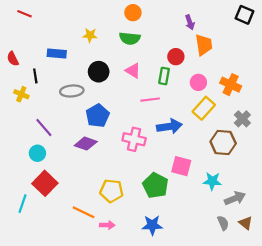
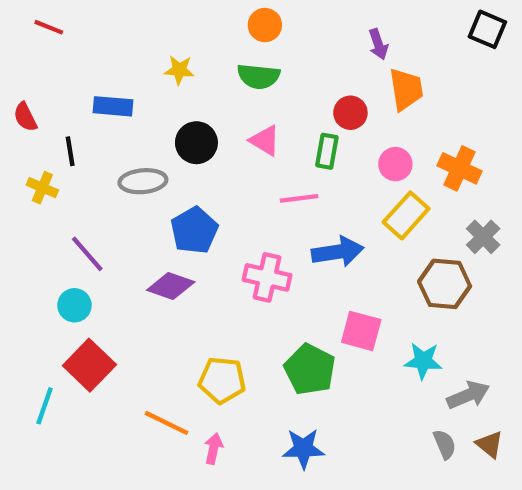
pink arrow: (107, 225) -> (214, 449), turned -80

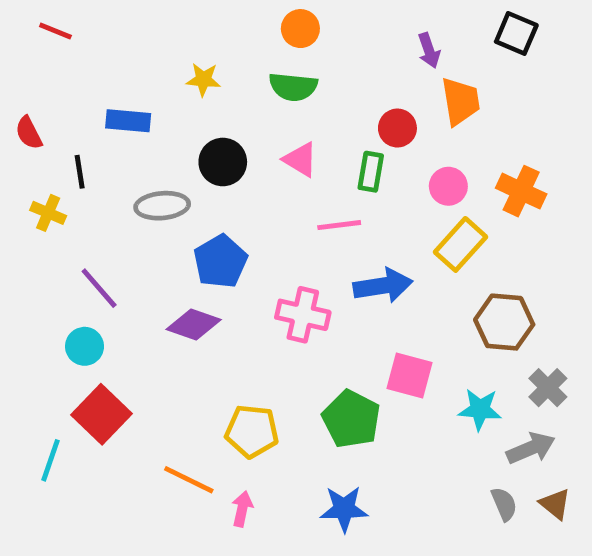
black square: (487, 29) -> (516, 33), moved
gray cross: (483, 237) -> (548, 388), moved

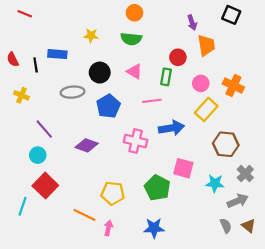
black line: (80, 172) -> (36, 65), moved
blue pentagon: (220, 261) -> (108, 106), moved

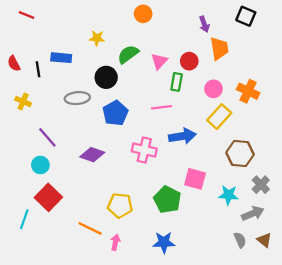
green semicircle: (131, 39) -> (128, 54), moved, turned 138
pink triangle: (134, 71) -> (159, 61), moved, turned 42

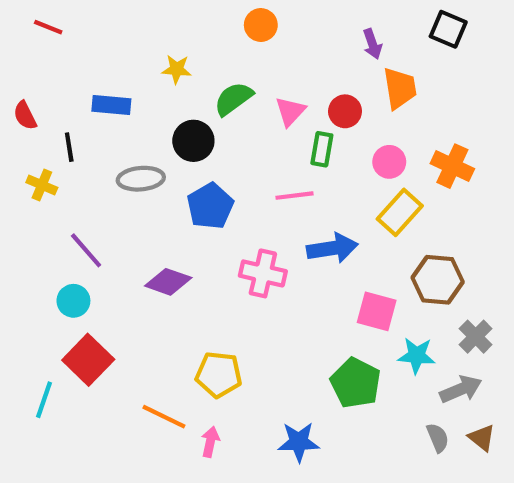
black line: (38, 69) -> (69, 147), moved
pink square: (195, 179) -> (377, 311), moved
green pentagon: (167, 200) -> (356, 383), moved

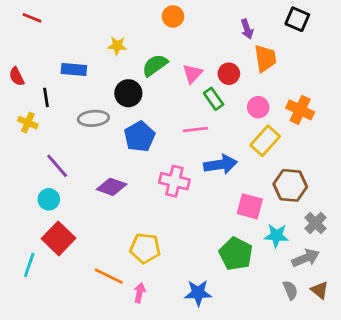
green rectangle: (322, 149) -> (214, 99), turned -45

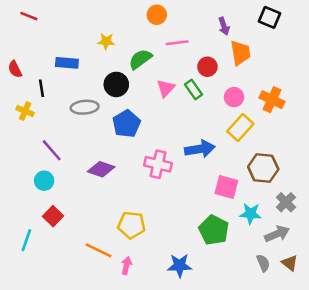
pink triangle: (193, 74) -> (166, 88), moved
pink line: (195, 130) -> (177, 43), moved
red square: (59, 238) -> (53, 216), size x0.7

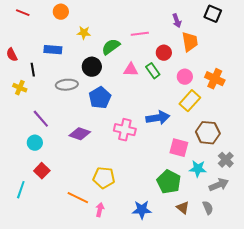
orange circle: (157, 15) -> (61, 12), moved
pink triangle: (166, 88) -> (131, 70), turned 49
brown triangle: (290, 263) -> (183, 208), moved

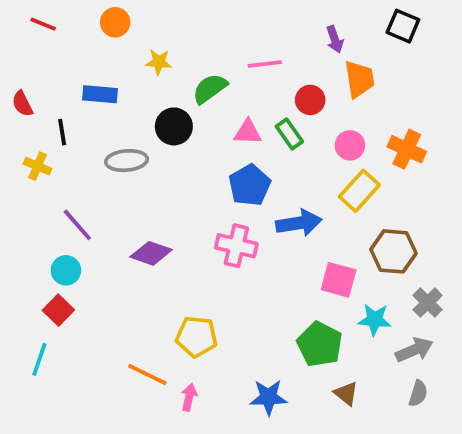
blue pentagon: (100, 98) -> (250, 185), moved
red square: (42, 171) -> (58, 310), moved
gray semicircle: (208, 208) -> (418, 393), moved, turned 40

